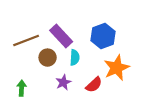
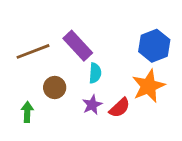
blue hexagon: (103, 36) -> (154, 46), moved
brown circle: (48, 58) -> (55, 87), moved
purple star: (63, 82) -> (92, 105), moved

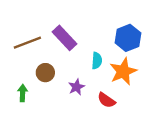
cyan semicircle: (95, 73) -> (97, 61), moved
red semicircle: (120, 108) -> (106, 100), moved, turned 78

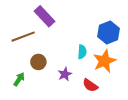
purple rectangle: (64, 38) -> (45, 16), moved
green arrow: (23, 93) -> (19, 79), turned 32

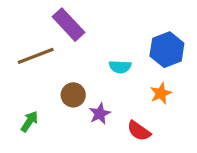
cyan semicircle: (82, 52) -> (120, 67), moved, turned 88
orange star: (104, 61) -> (161, 93), size x0.6
brown circle: (38, 62) -> (73, 95), moved

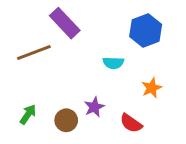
blue hexagon: (167, 50) -> (146, 30), moved
brown circle: (73, 95) -> (66, 120), moved

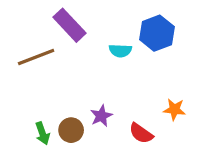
cyan semicircle: (113, 63) -> (120, 51), moved
orange star: (152, 88) -> (174, 109), moved, turned 30
green arrow: (28, 114) -> (42, 133), moved, turned 126

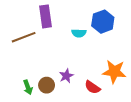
purple rectangle: (69, 25) -> (46, 16), turned 35
orange star: (174, 109) -> (114, 72), size x1.6

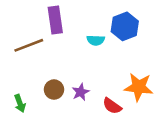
brown circle: (47, 85) -> (54, 90), moved
green arrow: (28, 87) -> (20, 103), moved

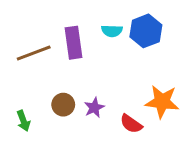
purple rectangle: (55, 20) -> (74, 43), moved
cyan semicircle: (96, 40) -> (112, 31), moved

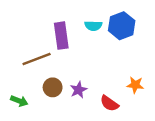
brown line: (34, 53) -> (37, 59), moved
orange star: (162, 102) -> (135, 85), size x0.6
green arrow: (23, 121) -> (19, 101), turned -49

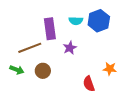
purple star: (78, 90) -> (70, 48), moved
green arrow: (19, 101) -> (17, 70), moved
red semicircle: (109, 103) -> (89, 84), turned 35

